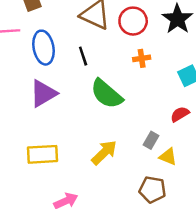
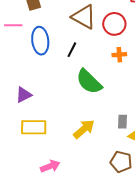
black line: (83, 56) -> (72, 50), turned 42
purple triangle: (43, 93) -> (24, 95), moved, size x0.7
gray rectangle: (151, 140) -> (123, 122), turned -32

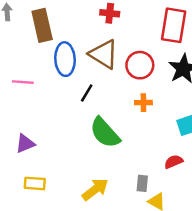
pink line: (13, 25) -> (23, 82), moved
blue ellipse: (40, 41) -> (65, 59), moved
yellow rectangle: (34, 127) -> (35, 183), size x0.7

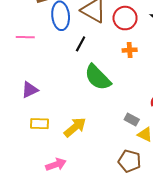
gray rectangle: (142, 183) -> (132, 119), turned -64
yellow arrow: (95, 189) -> (75, 127), moved

